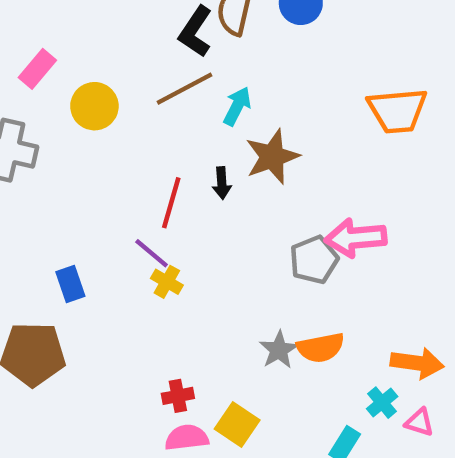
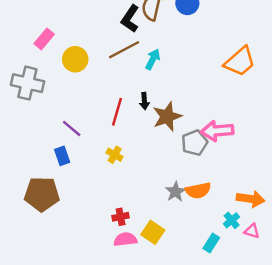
orange trapezoid: (397, 111) -> (240, 62), turned -36
brown star: (272, 157) -> (167, 117), moved
purple line: (152, 253) -> (72, 128), moved

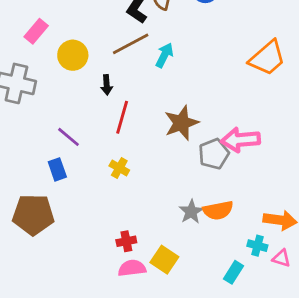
black arrow: (144, 101) -> (107, 85), moved
cyan cross: (232, 220) -> (257, 246), turned -35

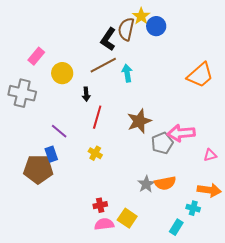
cyan arrow: (164, 55) -> (127, 73), turned -36
brown pentagon: (33, 215) -> (38, 169), moved
pink triangle: (281, 258) -> (210, 155), moved, turned -32

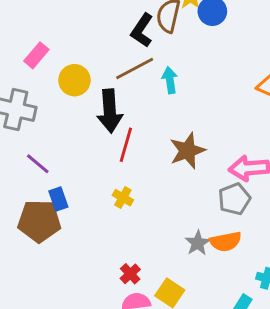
black arrow: (86, 94) -> (110, 111), size x2.0
purple line: (59, 131) -> (38, 164), moved
gray pentagon: (162, 143) -> (234, 199), moved
red cross: (100, 205) -> (130, 274), turned -32

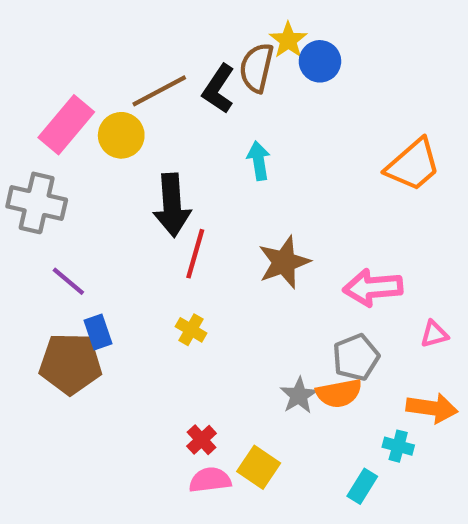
pink rectangle: (36, 55) -> (66, 125), size x1.5
brown line: (135, 68) -> (159, 91), moved
yellow circle: (74, 80) -> (121, 135), moved
gray pentagon: (234, 199) -> (356, 357), moved

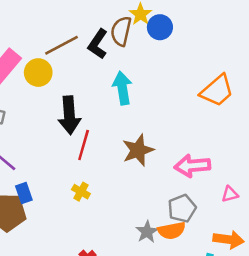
cyan arrow: (259, 161) -> (122, 88), size x1.4

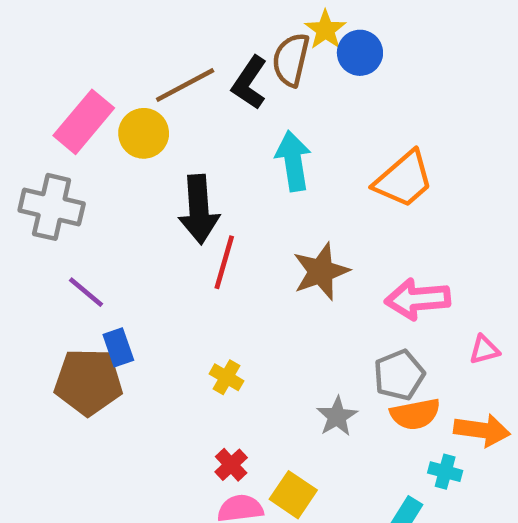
orange trapezoid: (217, 91) -> (404, 179), moved
yellow cross: (81, 192) -> (226, 377), moved
orange semicircle: (172, 231) -> (415, 414), moved

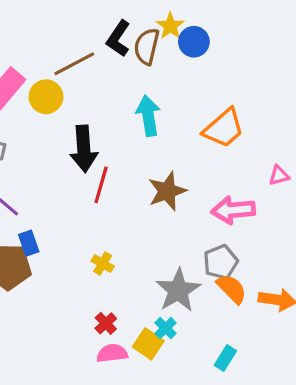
black L-shape: (249, 83) -> (118, 39), moved
pink triangle: (484, 350) -> (279, 175), moved
orange semicircle: (415, 414) -> (232, 289), turned -124
gray star: (337, 416) -> (178, 290), size x1.6
cyan cross: (445, 472) -> (166, 328), moved, turned 30

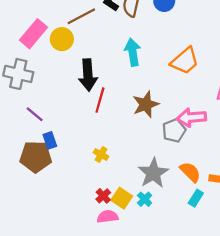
gray pentagon: (221, 262) -> (174, 131), moved
yellow square: (148, 344) -> (122, 198), moved
cyan rectangle: (225, 358) -> (196, 198), moved

